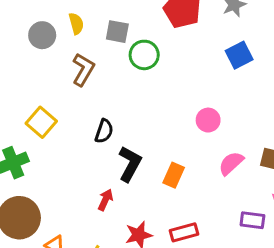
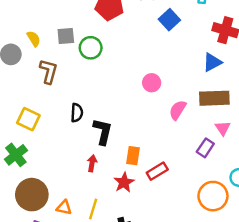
blue square: (239, 55) -> (169, 20), moved
orange rectangle: (174, 175) -> (133, 156), moved
purple rectangle: (252, 220) -> (205, 148), turned -48

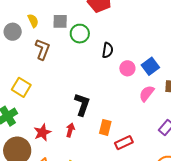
blue square: (169, 20) -> (150, 66), moved
black semicircle: (77, 113) -> (108, 50), moved
red star: (124, 182) -> (42, 132), moved

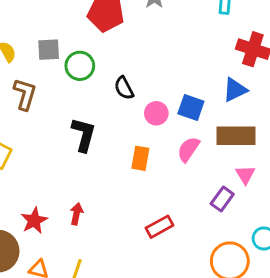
black semicircle: (108, 50) -> (124, 88), turned 147
blue square: (150, 66) -> (191, 108), turned -30
black L-shape: (82, 104) -> (84, 135), moved
orange rectangle: (105, 127) -> (140, 158), moved

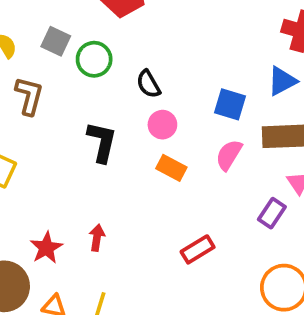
gray square: (49, 50) -> (56, 41), turned 30
pink circle: (156, 113) -> (162, 125), moved
orange rectangle: (140, 158) -> (171, 168), turned -70

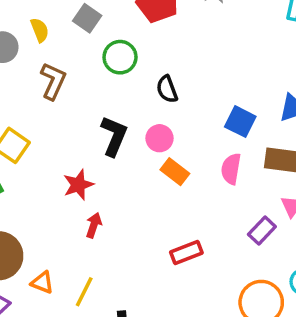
gray square: (56, 41) -> (87, 18), moved
pink circle: (162, 125) -> (159, 138), moved
pink semicircle: (229, 155) -> (231, 169), turned -32
red star: (46, 248) -> (78, 185), moved

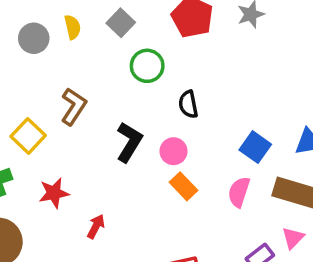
brown L-shape: (53, 81) -> (73, 106), moved
red star: (78, 185) -> (54, 193), moved

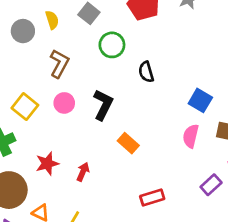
brown L-shape: (73, 106) -> (59, 64), moved
pink circle: (173, 151) -> (64, 103), moved
orange rectangle: (184, 186) -> (128, 143), moved
red star: (54, 193) -> (47, 164), moved

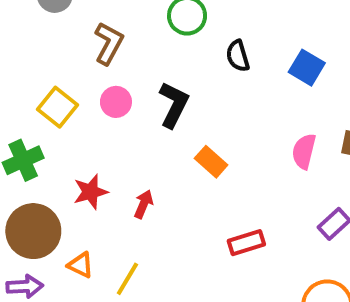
blue square: (200, 100) -> (307, 68), moved

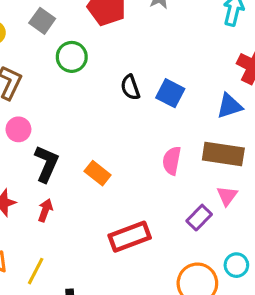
black semicircle: (238, 56) -> (130, 87), moved
black L-shape: (174, 105) -> (46, 164), moved
red rectangle: (246, 243) -> (130, 237), size x1.4

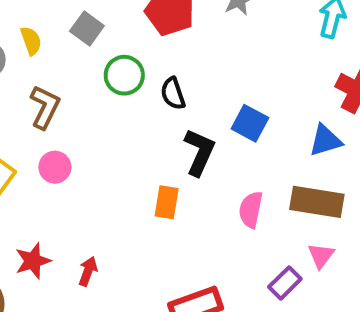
black semicircle: (130, 87) -> (173, 94), moved
black L-shape: (46, 164) -> (199, 152), moved
orange rectangle: (98, 173) -> (167, 202), moved, turned 60

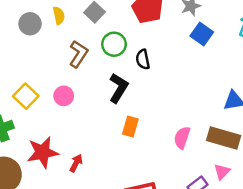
brown L-shape: (45, 107) -> (78, 54), moved
blue square: (250, 123) -> (202, 34), moved
black L-shape: (199, 152) -> (118, 88), moved
red star: (33, 261) -> (43, 152), size x1.4

